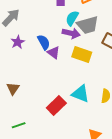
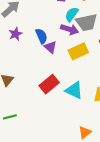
yellow rectangle: (82, 55) -> (78, 51), turned -48
red rectangle: (56, 106) -> (49, 84), moved

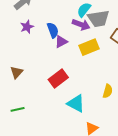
purple triangle: (50, 47) -> (61, 42), turned 48
cyan triangle: (74, 90) -> (76, 103), moved

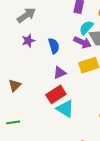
purple triangle: (61, 42) -> (60, 73), moved
cyan triangle: (76, 103) -> (65, 109), moved

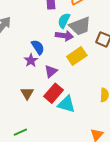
purple star: (28, 41) -> (31, 60), moved
brown triangle: (15, 85) -> (27, 93), moved

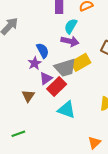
gray trapezoid: (80, 26) -> (65, 68), moved
purple triangle: (51, 71) -> (46, 78), moved
red rectangle: (53, 93) -> (57, 87), moved

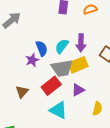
cyan semicircle: (71, 26) -> (62, 46), moved
purple arrow: (70, 41) -> (81, 43), moved, turned 72
purple triangle: (46, 78) -> (78, 90), moved

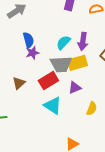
blue semicircle: (42, 48) -> (28, 40), moved

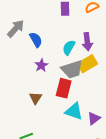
blue semicircle: (28, 40) -> (36, 40), moved
red rectangle: (48, 81) -> (64, 88), turned -30
purple triangle: (75, 88) -> (94, 118), moved

